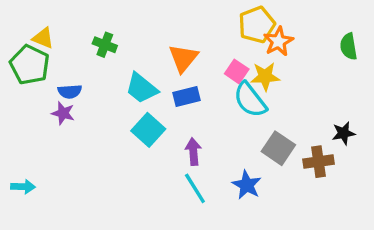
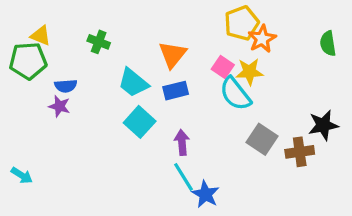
green pentagon: (30, 65) -> (28, 61), turned -30
black star: (344, 133) -> (323, 125), size x1.4
blue star: (247, 185) -> (205, 194), moved
cyan arrow: (23, 187) -> (22, 175), turned 30

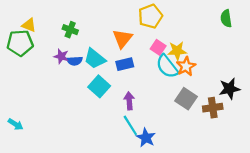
yellow pentagon: (242, 23) -> (150, 16), moved
orange star: (262, 39) -> (186, 66), moved
green semicircle: (328, 43) -> (226, 18), moved
blue semicircle: (66, 86) -> (75, 61), moved
purple star: (59, 106) -> (61, 56), moved

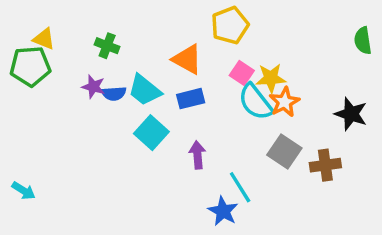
green semicircle: (226, 18) -> (363, 41), moved
orange triangle: (123, 39) -> (187, 59), turned -40
black star: (229, 89) -> (351, 114), moved, turned 30
cyan line: (130, 125) -> (240, 187), moved

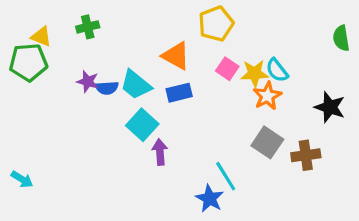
green cross: (107, 46) -> (88, 27), moved, turned -35
cyan semicircle: (255, 102) -> (277, 70), moved, size x0.7
purple arrow: (197, 155) -> (160, 152), moved

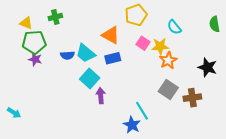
green pentagon: (28, 62) -> (34, 42), moved
cyan semicircle: (277, 70) -> (174, 27), moved
purple star: (88, 81) -> (35, 59), moved

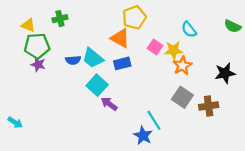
yellow pentagon: (136, 15) -> (134, 17), moved
green semicircle: (215, 24) -> (233, 26), turned -56
black star: (208, 67) -> (225, 73), turned -30
purple arrow: (101, 96) -> (109, 104), turned -49

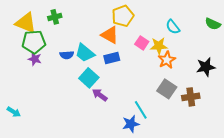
yellow triangle: (28, 25) -> (26, 23), size x1.6
blue star: (143, 136) -> (131, 124), turned 30

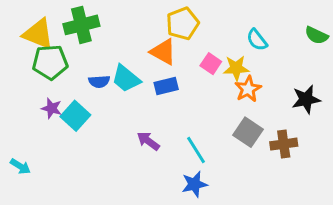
green cross: (55, 17) -> (81, 25), size x1.6
purple star: (35, 59) -> (52, 108), moved
cyan square: (89, 78) -> (75, 116), moved
cyan line: (141, 110) -> (196, 150), moved

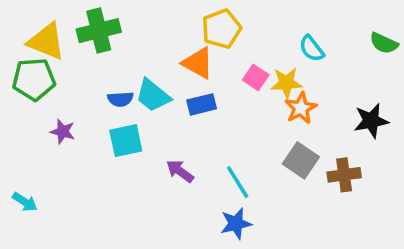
green pentagon: (50, 62) -> (34, 79), moved
cyan square: (75, 116) -> (126, 141), moved, turned 36

